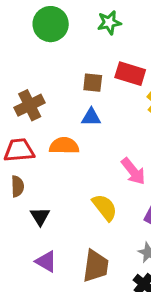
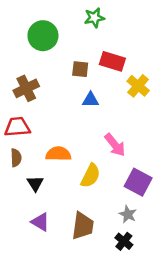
green circle: (51, 24) -> (43, 36), moved
blue triangle: (91, 117) -> (91, 100), moved
orange semicircle: (64, 146) -> (58, 154), moved
yellow semicircle: (105, 207) -> (91, 176), turned 65

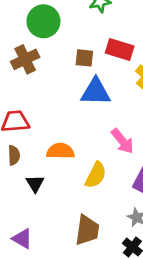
brown cross: (26, 88) -> (25, 59), moved
blue triangle: (91, 100) -> (96, 92), size x1.6
purple triangle: (40, 222) -> (22, 239), moved

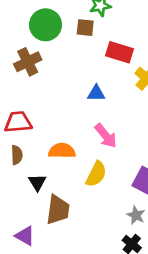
brown square: (84, 58) -> (85, 28), moved
blue triangle: (96, 92) -> (96, 93), size x0.6
pink arrow: (122, 141) -> (106, 136), moved
brown trapezoid: (87, 230) -> (58, 210), moved

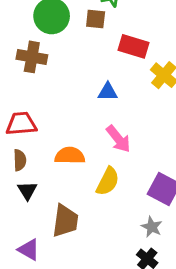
brown cross: (28, 62) -> (32, 57), turned 36
black triangle: (37, 182) -> (27, 190), moved

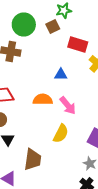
brown square: (96, 19) -> (53, 26), turned -32
orange semicircle: (70, 156) -> (43, 100), moved

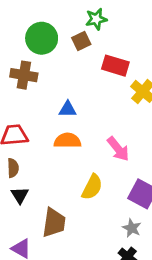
blue triangle: (61, 74) -> (68, 109), moved
pink arrow: (68, 106) -> (118, 149), moved

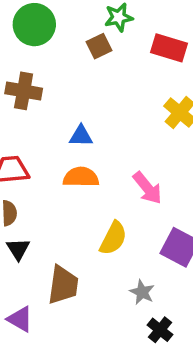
green circle: (42, 38) -> (34, 25), moved
red rectangle: (115, 66) -> (169, 48), moved
gray star: (132, 228) -> (142, 292), moved

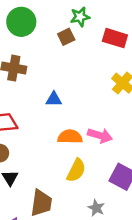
orange semicircle: (81, 177) -> (70, 137), moved
pink arrow: (147, 188) -> (100, 135), turned -35

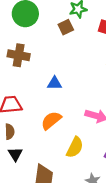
orange semicircle: (70, 137) -> (51, 120), moved, turned -40

